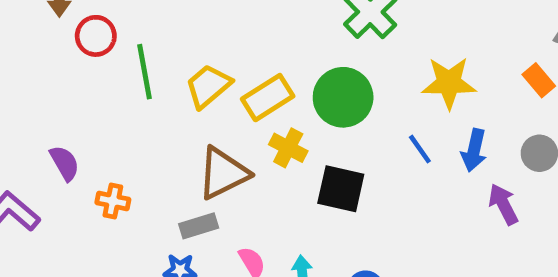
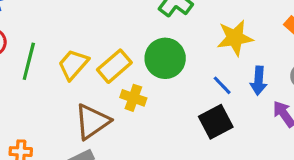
green line: (144, 72) -> (29, 61), turned 33
black square: (341, 189) -> (216, 122), moved, turned -32

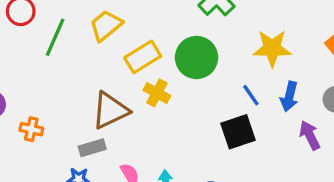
yellow trapezoid: (73, 64) -> (106, 25), moved

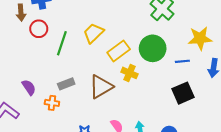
blue line: (251, 95) -> (182, 61), moved, turned -56
gray rectangle: (92, 148) -> (66, 84), moved

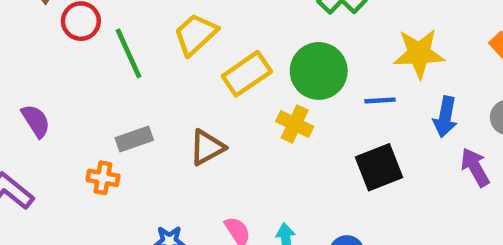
green line: (62, 43) -> (129, 53), turned -45
yellow cross: (129, 73) -> (295, 124), moved
purple semicircle: (29, 87) -> (36, 121), moved
brown triangle: (101, 87) -> (207, 147), size x0.7

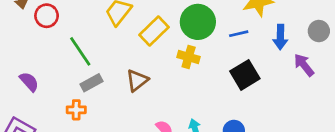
green line: (129, 53) -> (80, 51), moved

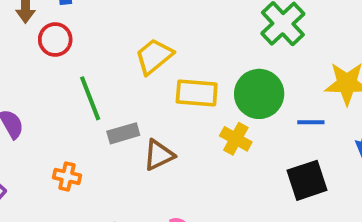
yellow rectangle: (154, 31) -> (197, 93), turned 36
gray rectangle: (91, 83) -> (123, 133), moved

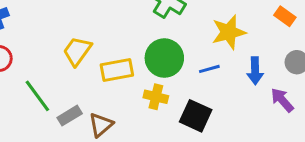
black square: (307, 180) -> (196, 116), moved, turned -32

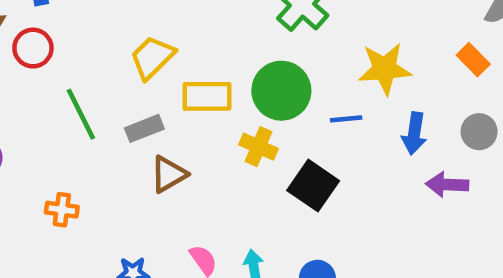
purple arrow: (282, 100) -> (447, 185), turned -56
gray rectangle: (70, 116) -> (144, 128), moved

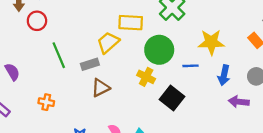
yellow trapezoid: (152, 57) -> (108, 43), moved
yellow rectangle: (207, 96) -> (131, 23), moved

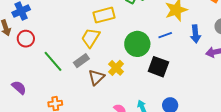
green circle: (159, 50) -> (137, 44), moved
yellow cross: (146, 77) -> (116, 68), moved, turned 35

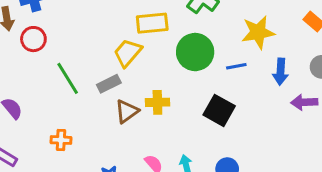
green circle: (137, 44) -> (195, 52), moved
yellow cross: (116, 68) -> (157, 102), turned 35

